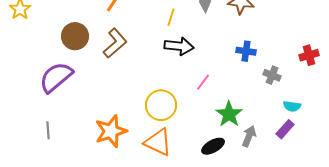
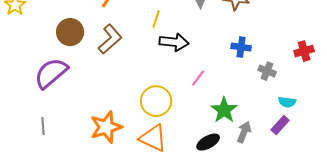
yellow line: (171, 17) -> (156, 19), moved

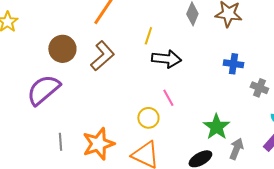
pink line: (198, 78) -> (168, 98), moved, turned -66
yellow circle: (156, 101) -> (148, 118), size x0.7
gray line: (43, 126) -> (60, 142), moved

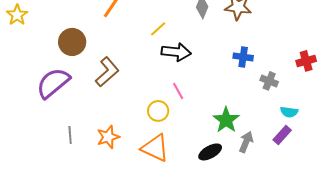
yellow line: (148, 36) -> (158, 29), turned 30
brown L-shape: (102, 56) -> (107, 72), moved
orange star: (98, 144) -> (108, 137), size x0.7

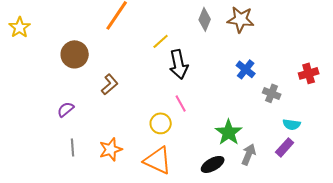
black arrow: (176, 52) -> (179, 64), turned 72
blue cross: (243, 57) -> (246, 69), turned 30
brown L-shape: (107, 72) -> (110, 84), size x0.7
purple semicircle: (53, 83) -> (66, 109), moved, size x0.5

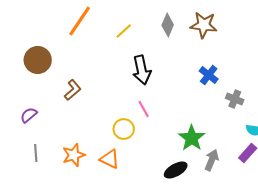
yellow line: (161, 41) -> (124, 31), moved
orange triangle: (158, 160) -> (110, 159), moved, size x0.7

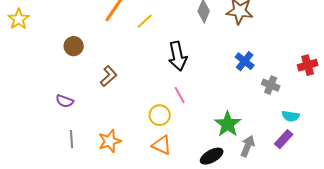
yellow line: (124, 31) -> (145, 21), moved
brown circle: (38, 60) -> (74, 46), size x0.7
purple semicircle: (29, 115) -> (65, 101), turned -120
orange triangle: (110, 159) -> (162, 145), moved

